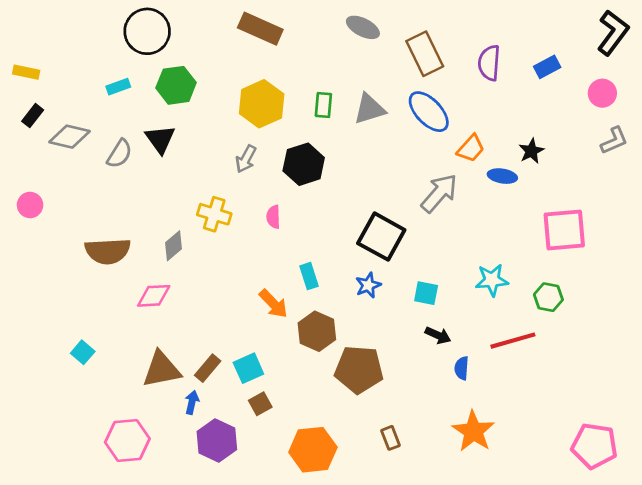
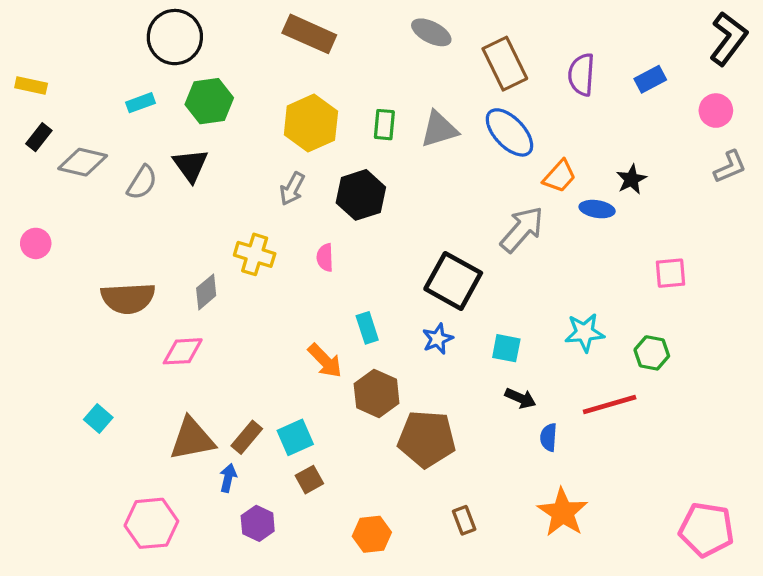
pink square: (564, 230) -> (671, 273), size x0.6
purple hexagon: (217, 441) -> (258, 523), size x0.7
orange hexagon: (313, 450) -> (372, 534), size x0.7

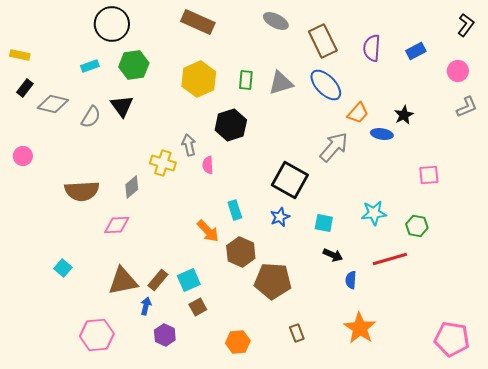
black L-shape: (728, 39) -> (466, 25), size x0.7
gray arrow: (292, 189) -> (189, 145), moved, turned 140

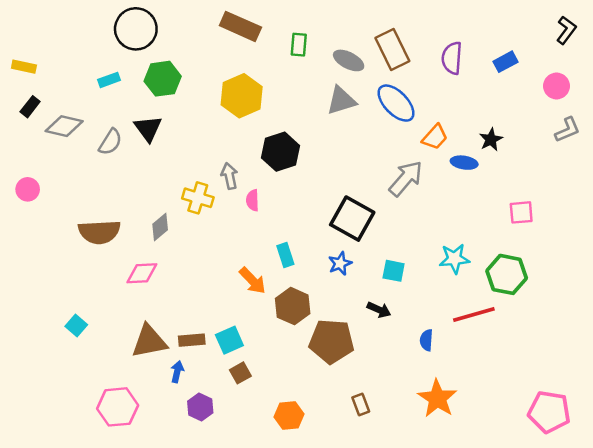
gray ellipse: (276, 21) -> (349, 60), moved
green rectangle: (246, 80) -> (299, 45), moved
green hexagon: (417, 226) -> (507, 274), size x1.5
black arrow: (333, 255) -> (379, 310), moved
brown rectangle: (158, 280) -> (192, 340), turned 45

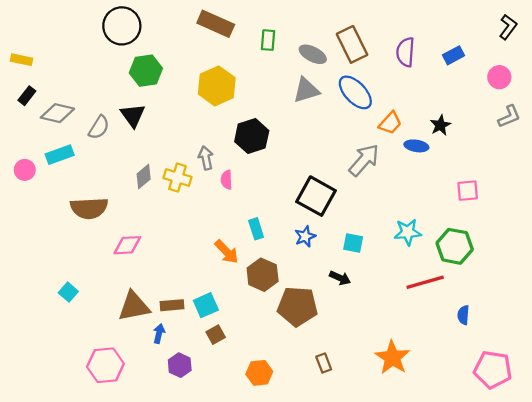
cyan rectangle: (109, 80) -> (60, 155), moved, size x1.4
gray diamond: (160, 227) -> (144, 176), moved
blue semicircle: (426, 340) -> (463, 315), moved

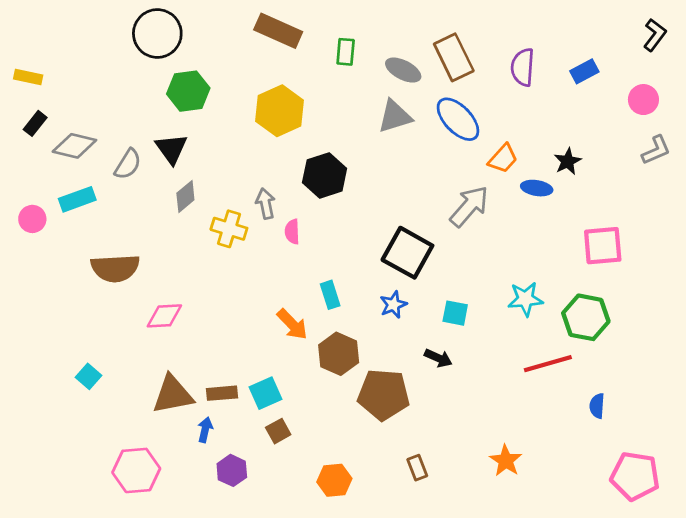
gray diamond: (144, 176) -> (185, 196), moved
pink square: (468, 191) -> (603, 246), size x1.4
orange star: (392, 358) -> (506, 461), size x0.7

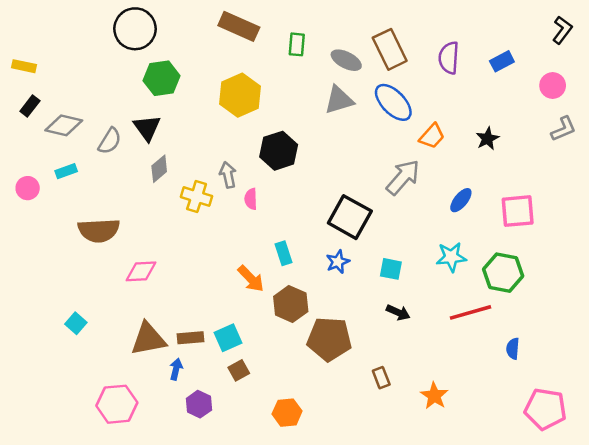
blue ellipse: (537, 188) -> (461, 200), moved, turned -60
cyan rectangle: (77, 199) -> (66, 171), size x0.7
black arrow: (438, 358) -> (398, 312), moved
brown rectangle: (417, 468) -> (381, 378), moved

